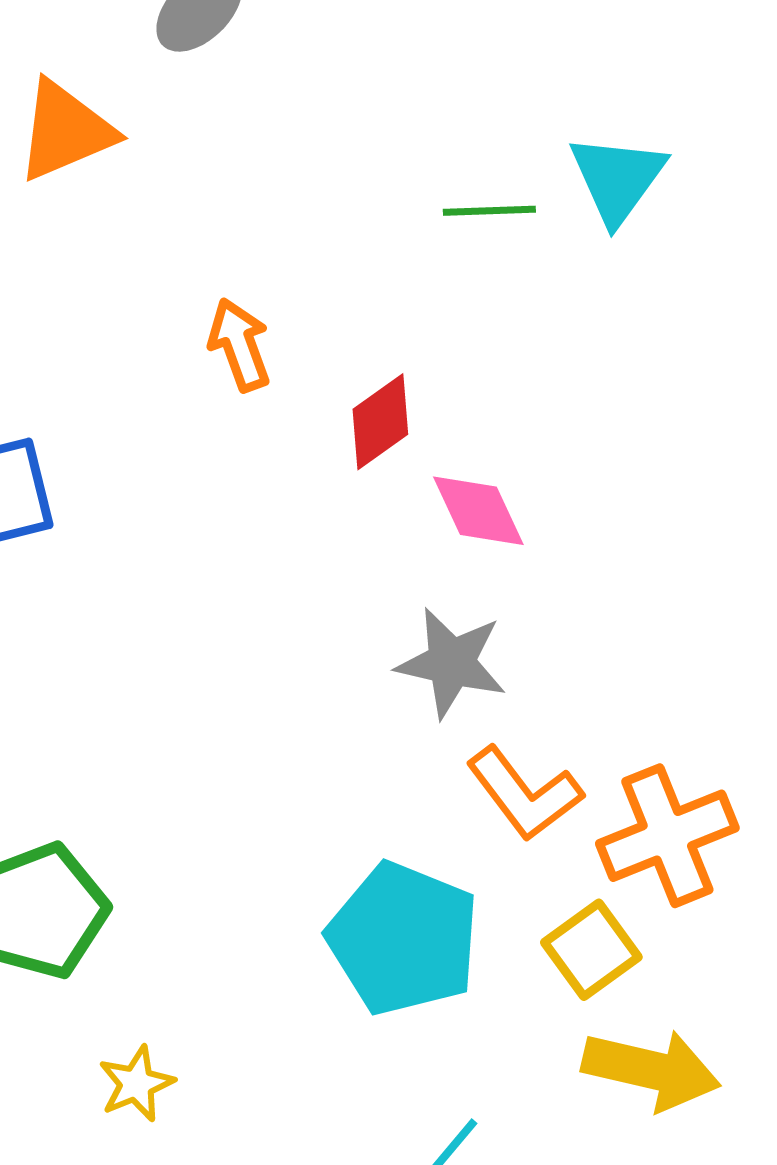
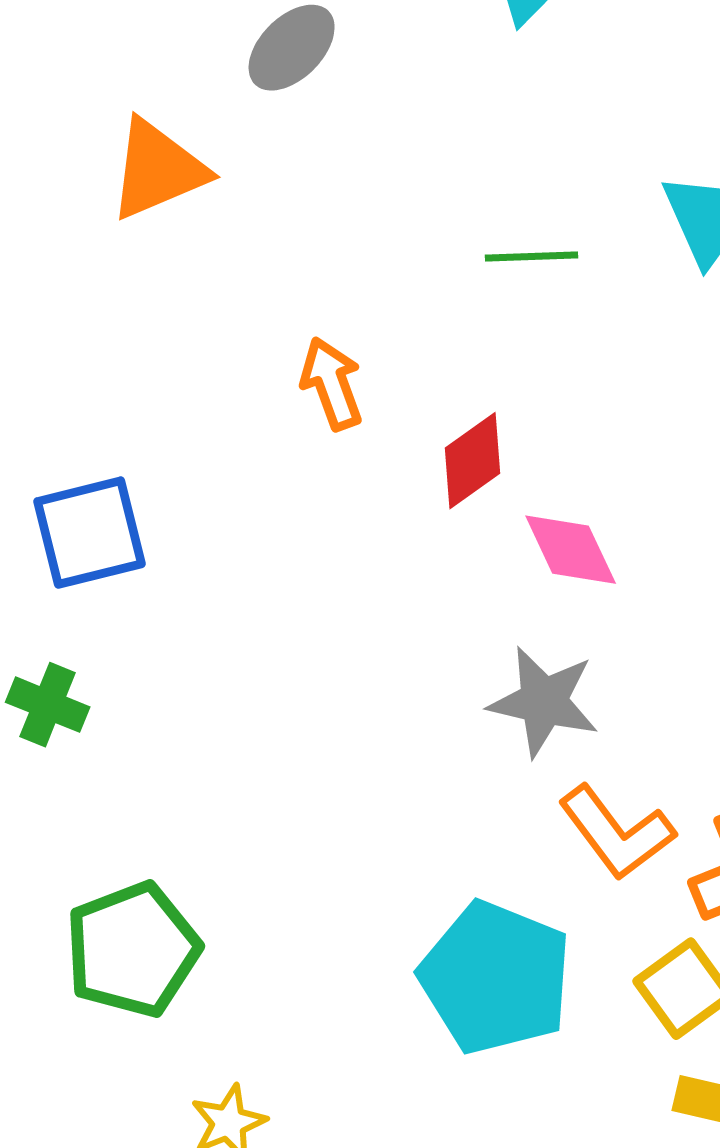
green line: (489, 211) -> (532, 257), moved

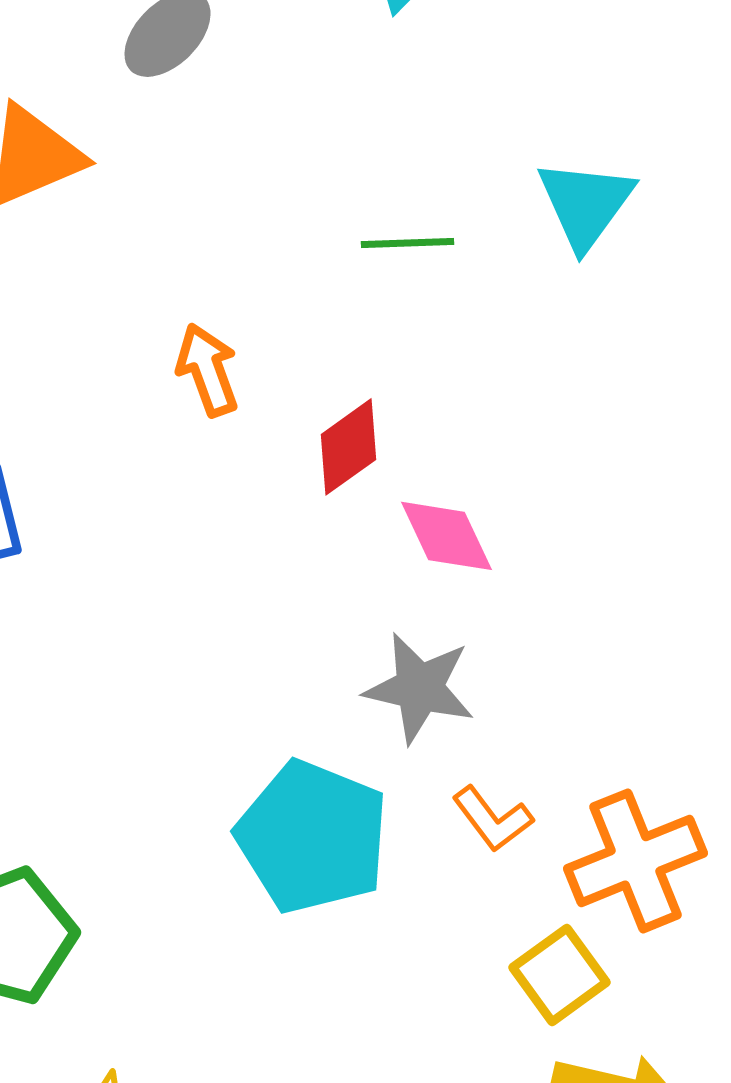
orange L-shape: (617, 833) -> (493, 819), size x0.7
cyan pentagon: (496, 978) -> (313, 837), moved

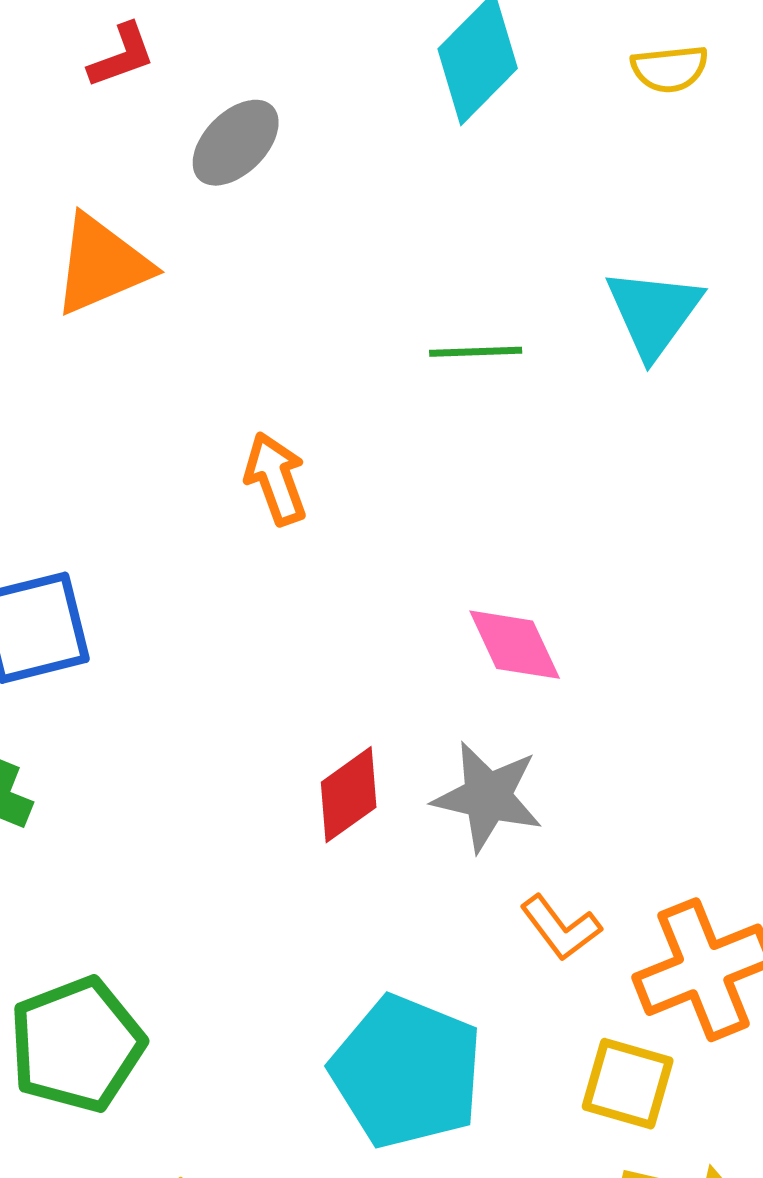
red diamond: (349, 447) -> (349, 795), moved
cyan pentagon: (313, 837) -> (407, 1072), moved
yellow square: (560, 975) -> (628, 1084), turned -38

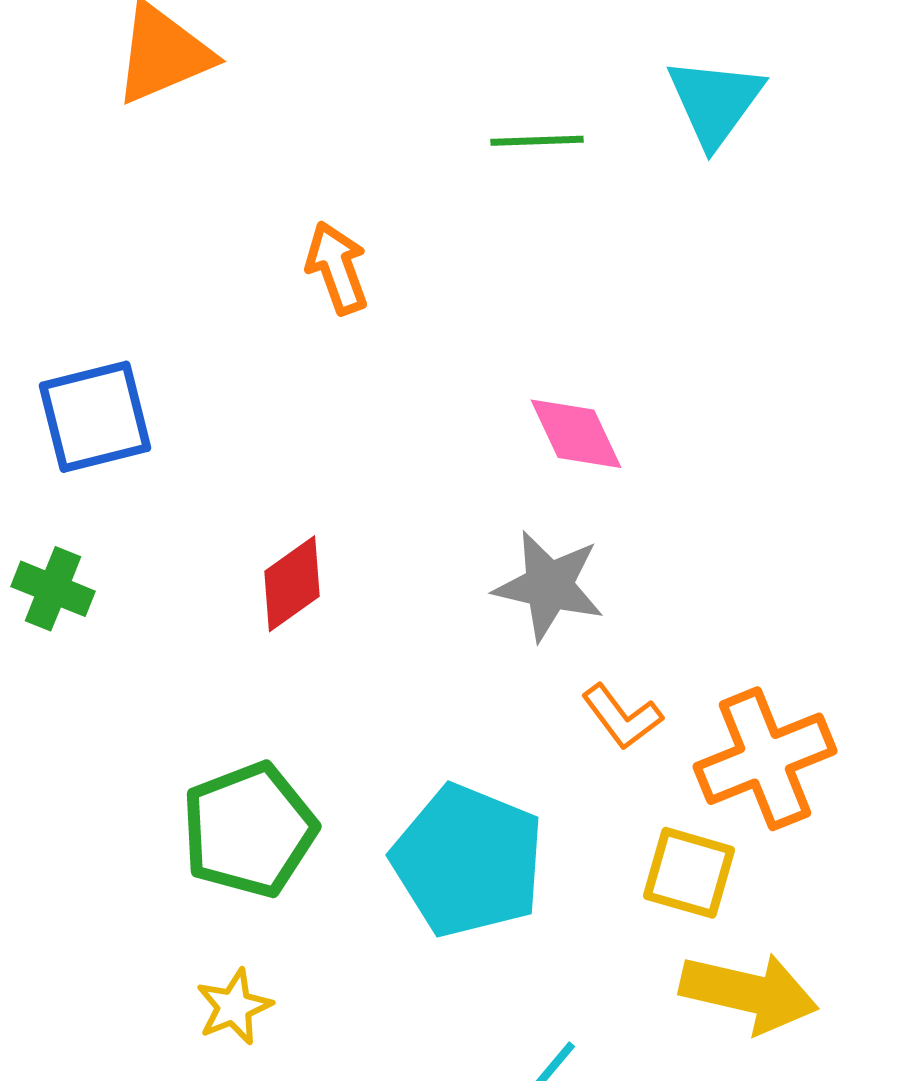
red diamond: (349, 795) -> (292, 584), moved
green pentagon: (77, 1045) -> (249, 830), moved

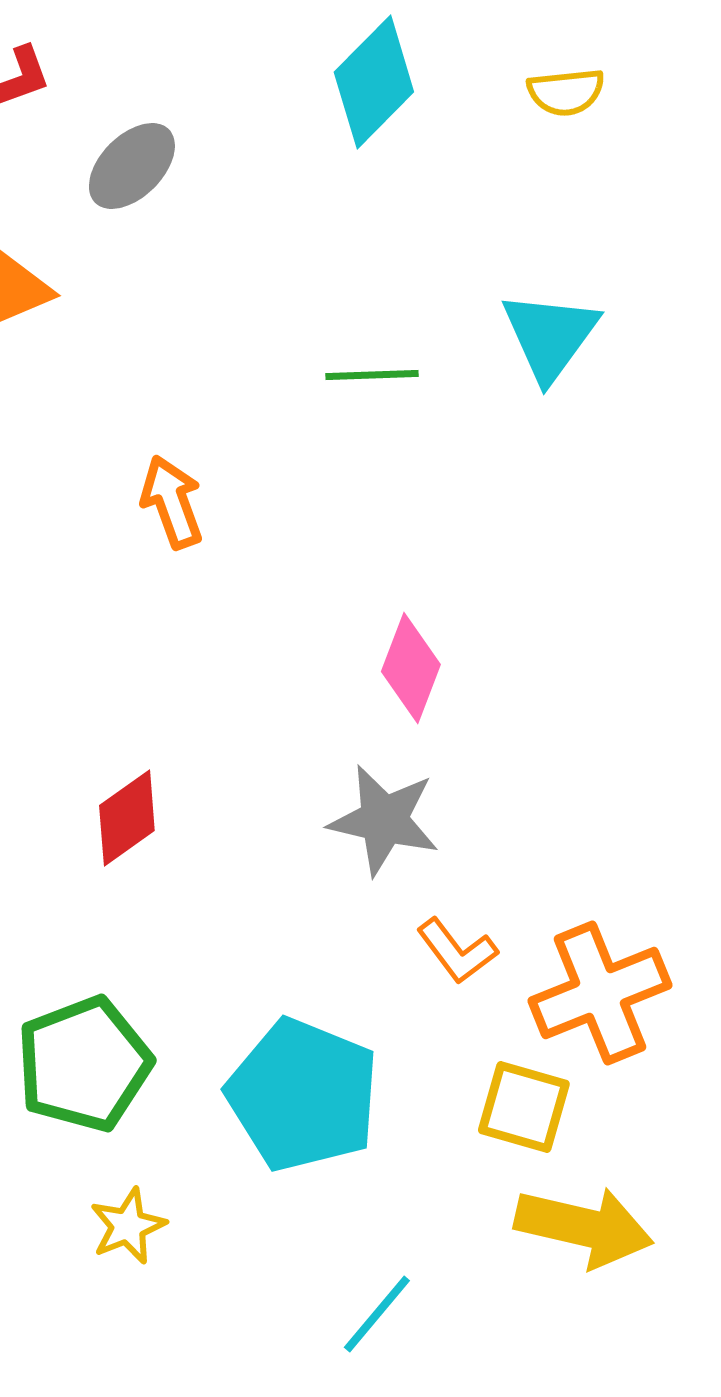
pink diamond: (576, 434) -> (411, 668), turned 46
yellow star: (234, 1007) -> (128, 1226), moved

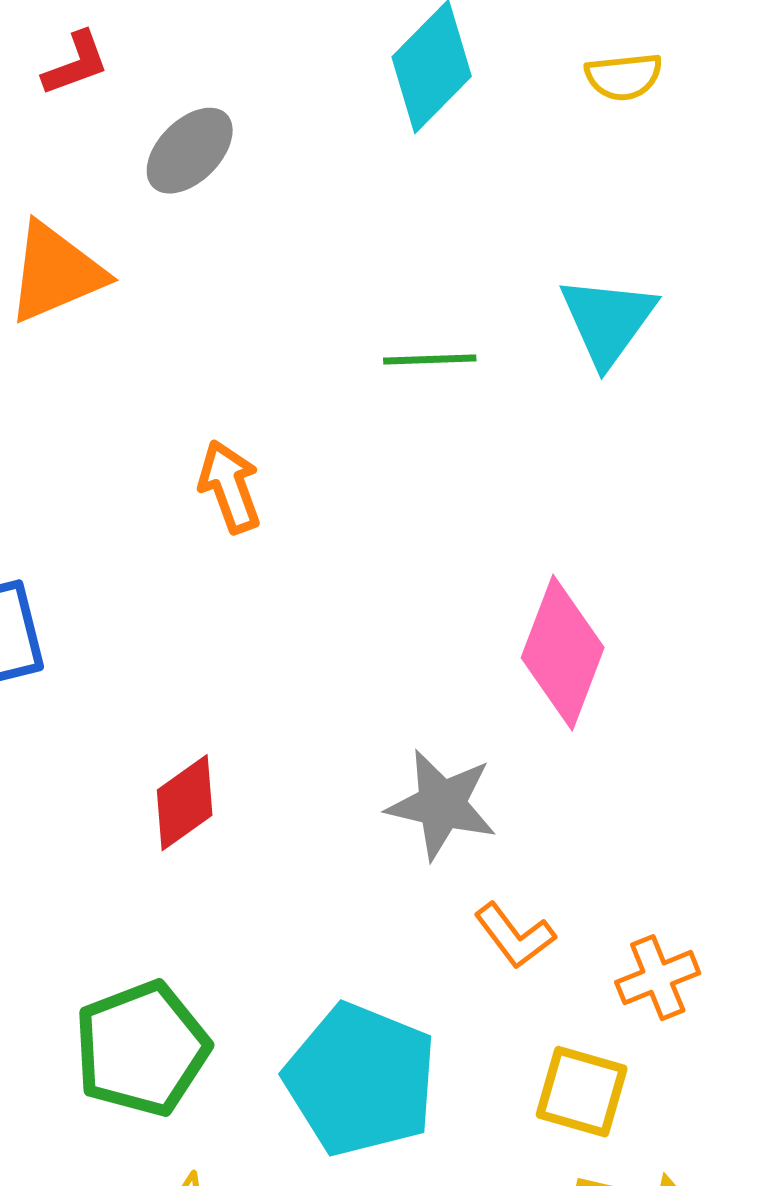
pink diamond: (411, 668) -> (563, 653), moved, size x1.4
orange cross: (600, 993) -> (658, 978), size x0.6

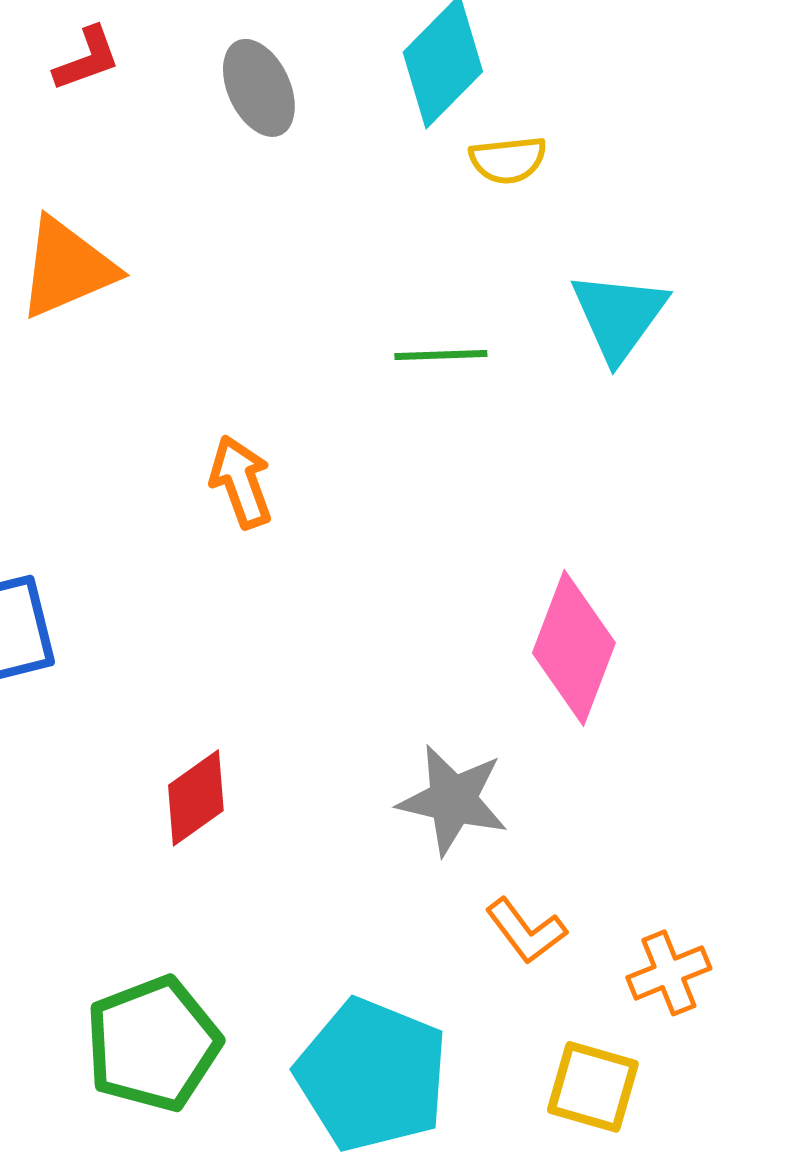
yellow semicircle: (624, 77) -> (508, 160), moved
gray ellipse: (190, 151) -> (259, 88), moved, turned -70

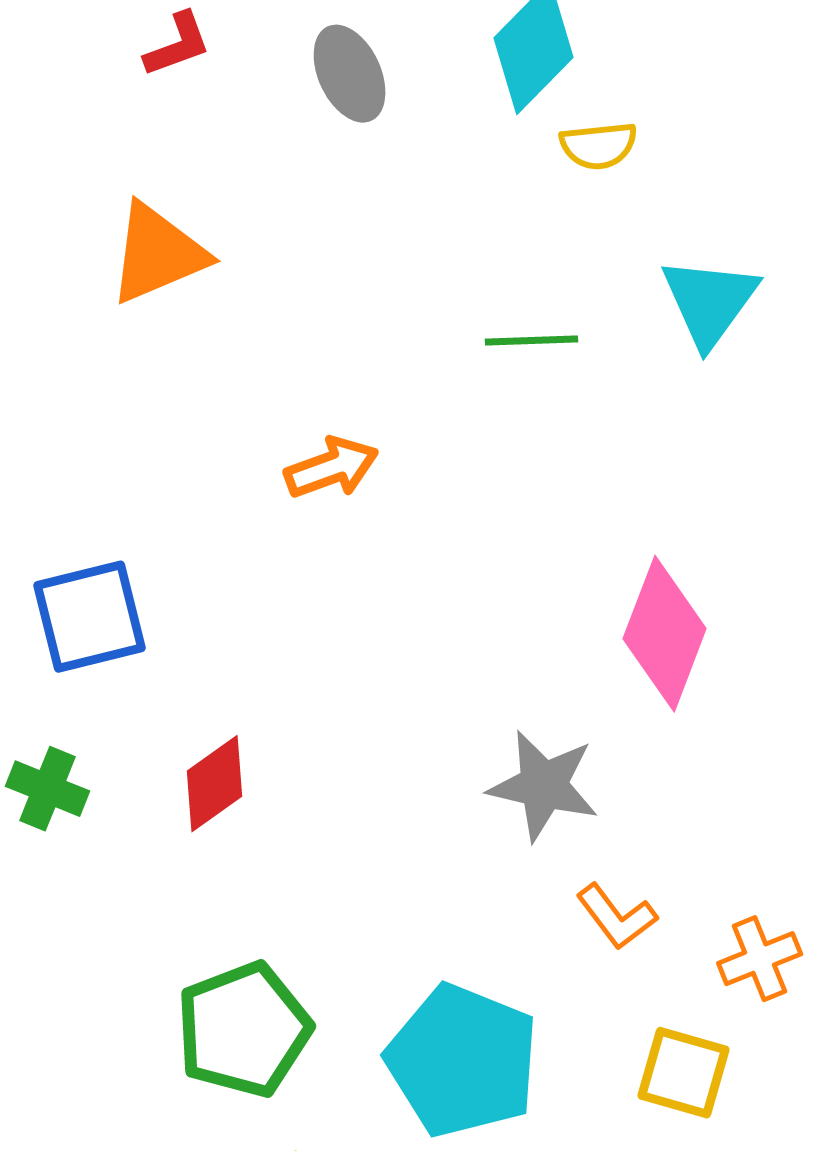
orange arrow: (241, 482) -> (332, 468), turned 90
red diamond: (196, 798) -> (215, 784), moved

